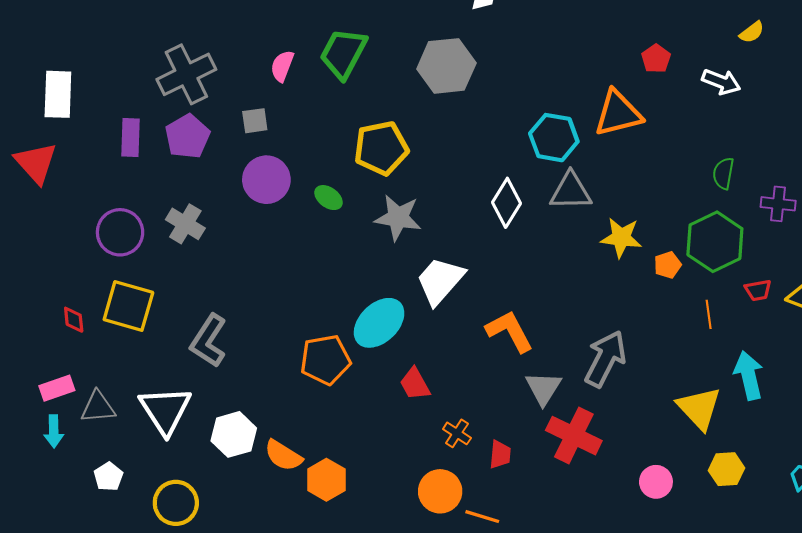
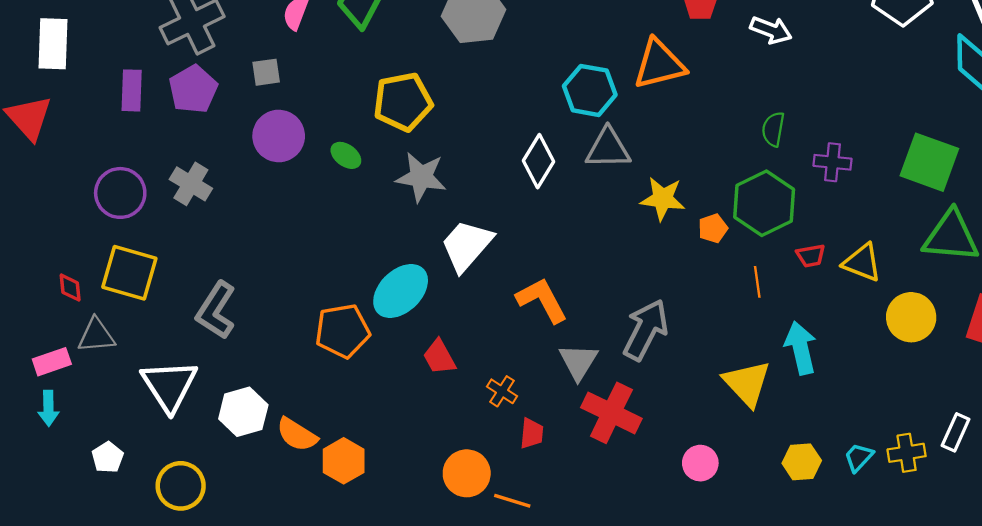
gray triangle: (98, 407) -> (96, 335), moved
orange cross: (457, 433) -> (502, 391), moved
yellow hexagon: (727, 469) -> (802, 462), moved

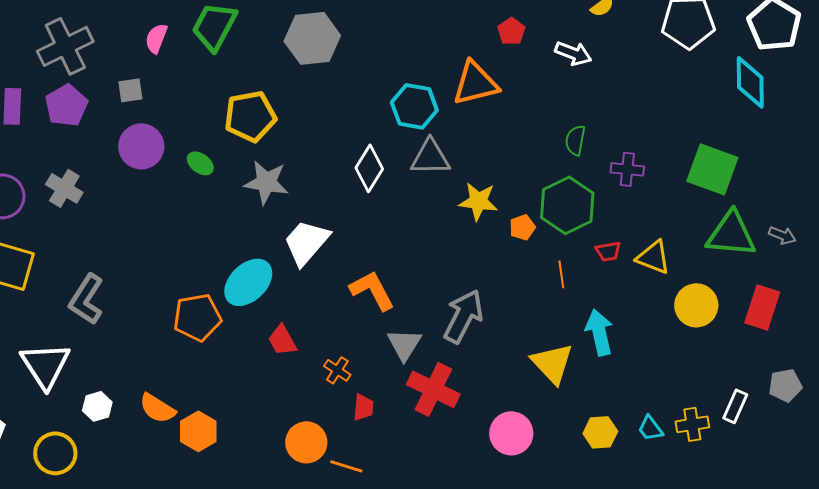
white hexagon: (243, 412) -> (97, 406), moved, size x0.7
cyan trapezoid: (859, 457) -> (650, 428), turned -80
pink circle: (700, 463) -> (511, 433), size x1.4

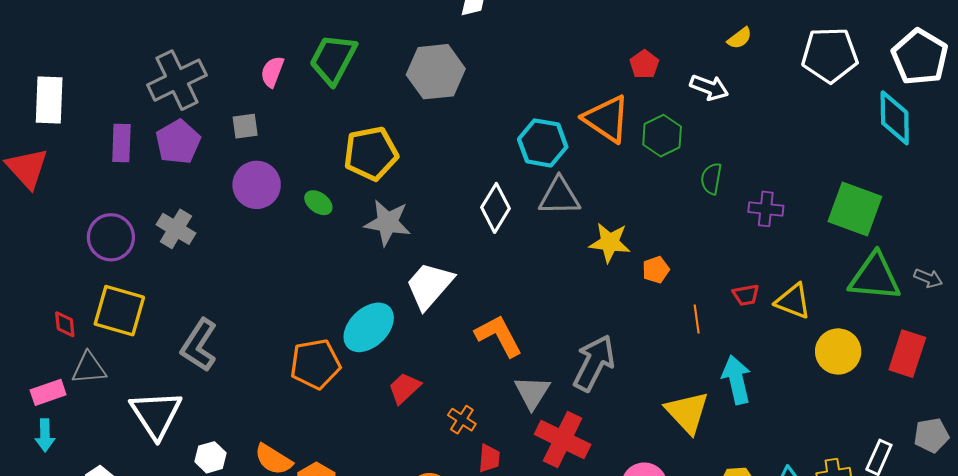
orange triangle: (475, 83) -> (607, 119), turned 48
green hexagon: (567, 205) -> (662, 136), moved, size x0.7
red trapezoid: (282, 340) -> (404, 388), turned 76

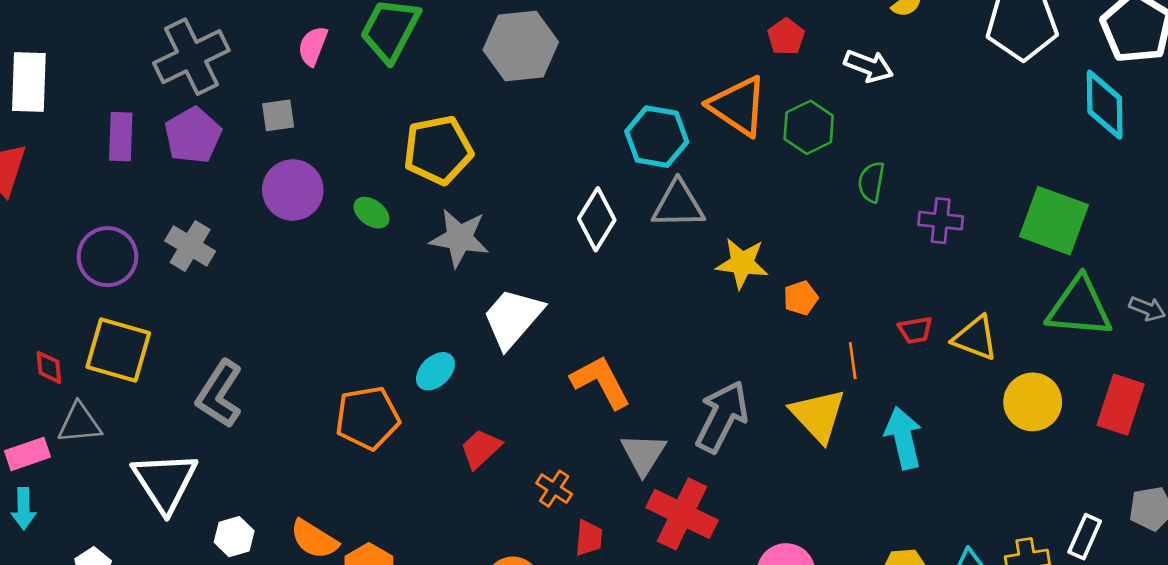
cyan ellipse: (369, 327) -> (435, 371), size x0.6
yellow triangle: (687, 412) -> (818, 415), moved

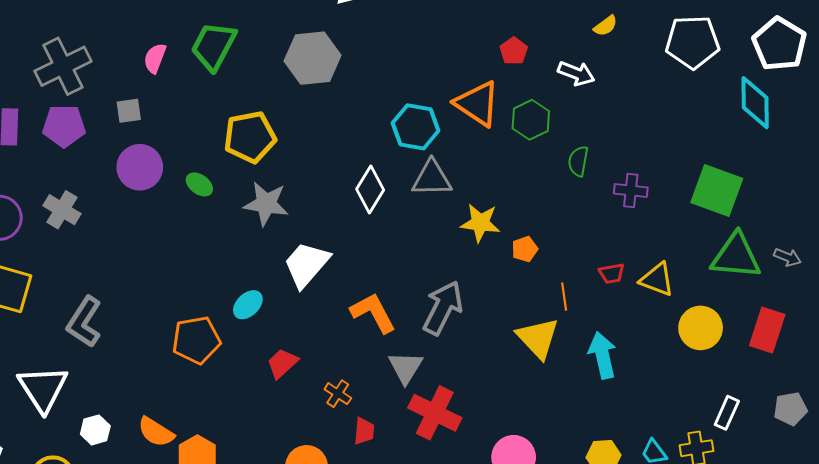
purple pentagon: (193, 135) -> (64, 126), turned 30
gray arrow: (722, 417) -> (443, 308), moved
white rectangle: (1085, 537) -> (727, 413), moved

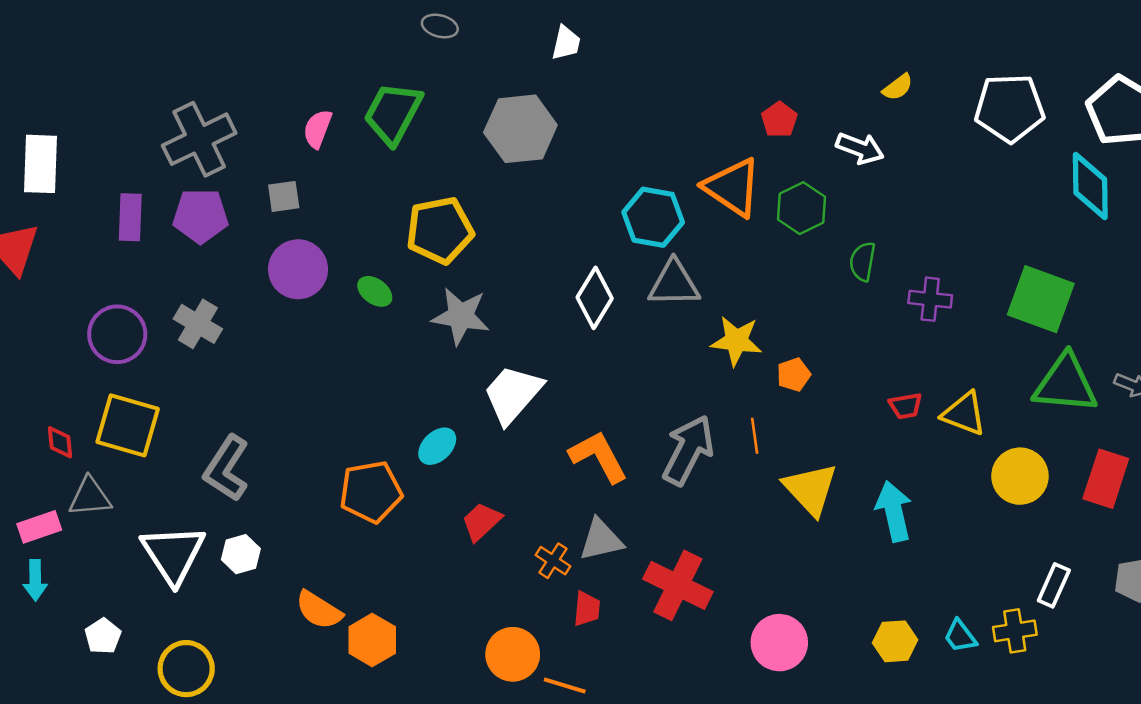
orange line: (564, 297) -> (755, 436), moved
gray triangle: (406, 367) -> (601, 540), moved, turned 45
white hexagon: (95, 430) -> (241, 554), moved

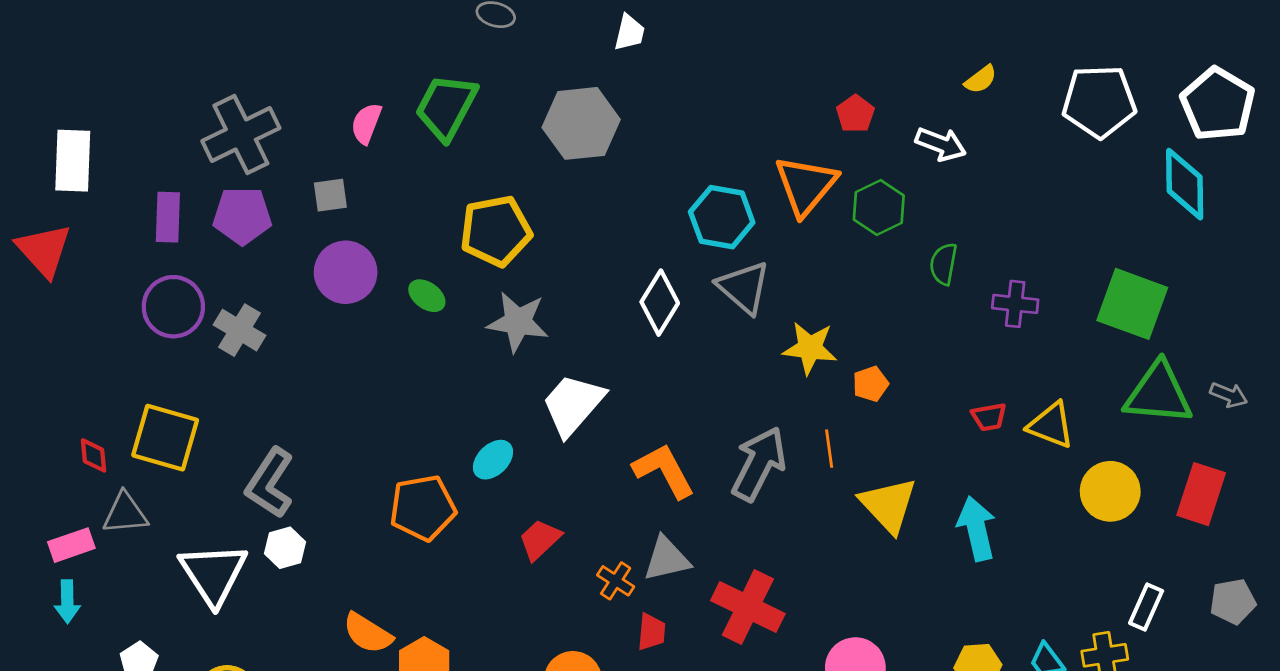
orange triangle: (733, 187) -> (806, 185), turned 36
gray triangle: (674, 284) -> (744, 287), turned 42
purple circle: (117, 334) -> (173, 307), moved
white hexagon: (241, 554) -> (285, 548), moved

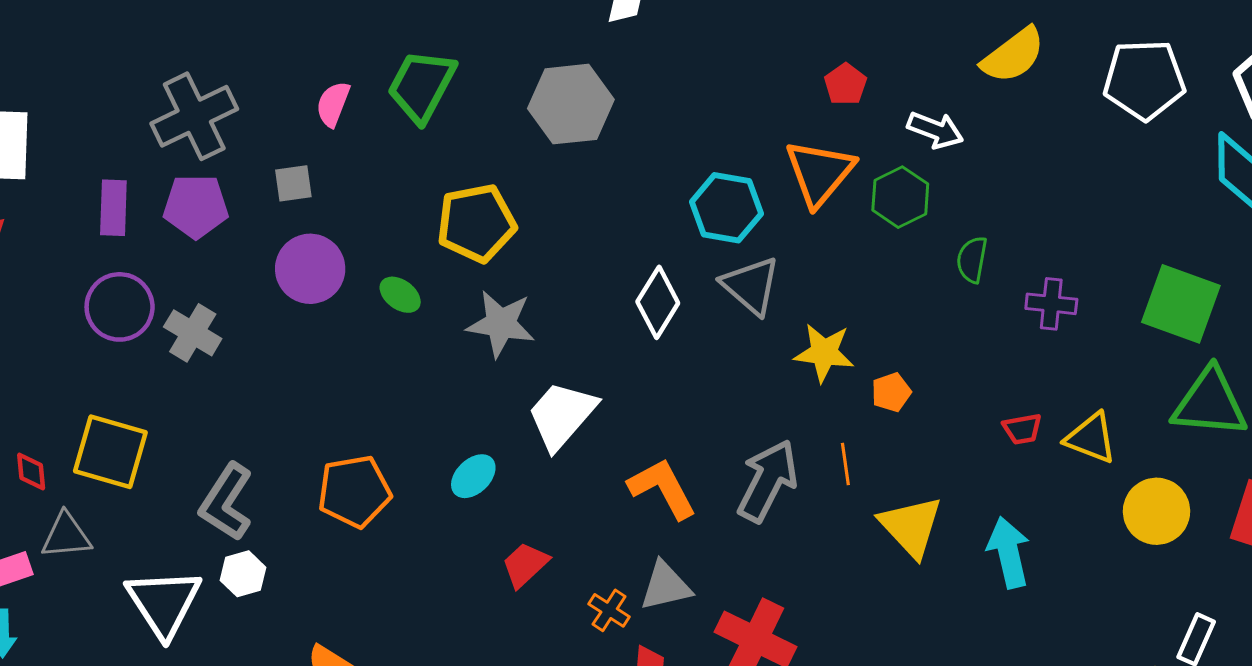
yellow semicircle: (981, 79) -> (1013, 55), size x1.8
red pentagon: (855, 114) -> (845, 84), moved
white arrow: (941, 144) -> (935, 130), moved
orange pentagon: (423, 508) -> (354, 491), moved

